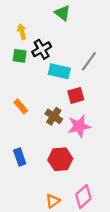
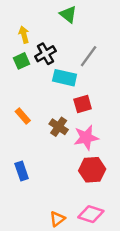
green square: (20, 56) -> (22, 61), turned -32
gray line: (89, 61) -> (89, 56), moved
red hexagon: (60, 159) -> (92, 170), moved
pink diamond: (83, 197) -> (91, 214), turned 60

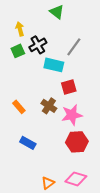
orange rectangle: (23, 116) -> (19, 107), moved
blue rectangle: (22, 171) -> (28, 143), moved, turned -42

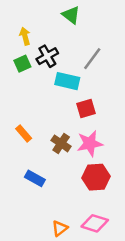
brown cross: (49, 106) -> (61, 143), moved

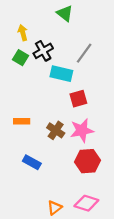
green square: (22, 64) -> (20, 58), turned -35
orange rectangle: (24, 133) -> (22, 121), turned -49

